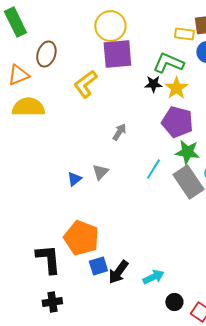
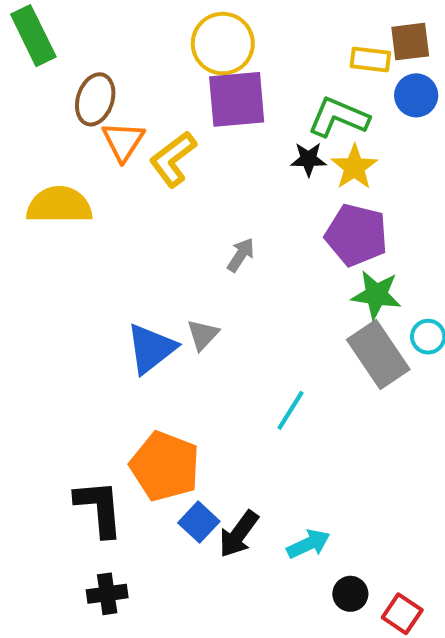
orange triangle: (18, 75) -> (123, 141), moved, turned -35
cyan line: (153, 169) -> (291, 410), moved
blue triangle: (74, 179) -> (151, 349), size x1.8
blue square: (98, 266) -> (199, 522), turned -30

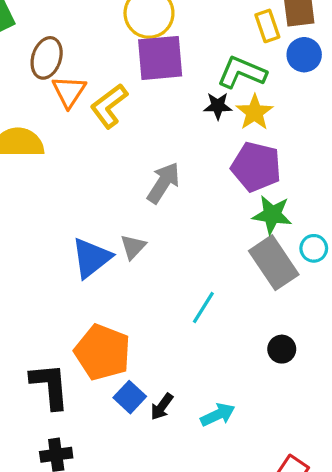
yellow rectangle: (370, 60) -> (267, 26), turned 64
gray arrow: (241, 255) -> (163, 183), size x1.5
black arrow: (239, 534) -> (162, 407), size x0.7
black circle: (350, 594) -> (282, 349), moved

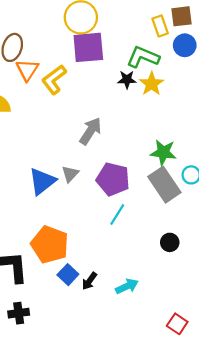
purple pentagon: (256, 167) -> (113, 179), moved

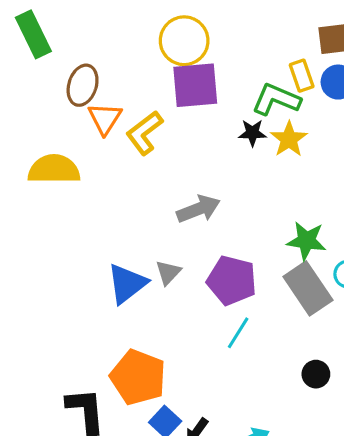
yellow rectangle: (160, 26) -> (302, 76), moved
gray arrow: (90, 131) -> (198, 209), turned 36

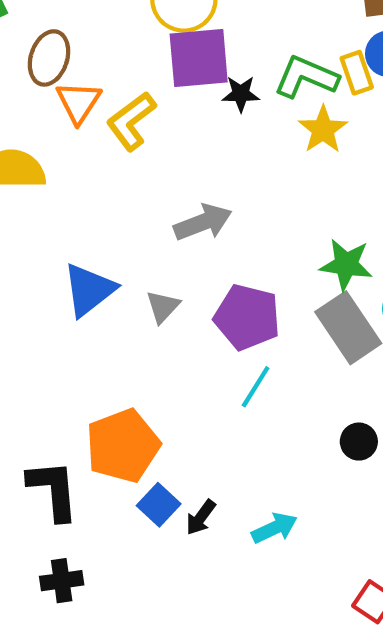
yellow rectangle: (302, 76) -> (357, 73), moved
black star: (252, 133) -> (241, 94), moved
blue triangle: (127, 284) -> (89, 290), moved
orange pentagon: (138, 377) -> (123, 446), turned 30

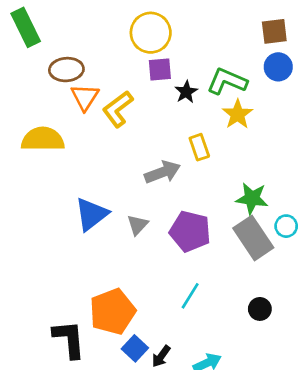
brown ellipse: (49, 58) -> (66, 70), turned 68
purple square: (199, 58) -> (160, 70), size x0.6
yellow rectangle: (357, 73) -> (199, 147), moved
black star: (241, 94) -> (186, 92), turned -30
cyan line: (256, 387) -> (190, 296), moved

